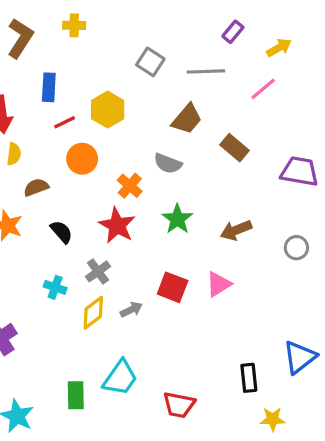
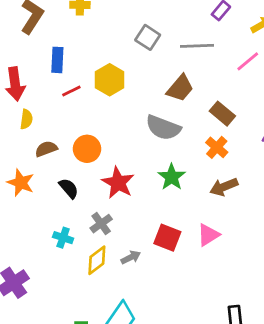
orange circle: (82, 159) -> (87, 149), moved
gray semicircle: (168, 164) -> (163, 128), size x1.4
orange cross: (130, 186) -> (217, 147), moved

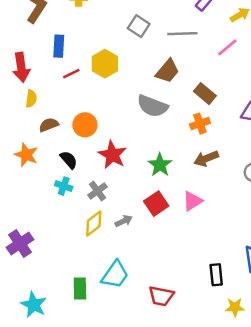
orange cross: (217, 147) -> (200, 124), turned 30
green star: (172, 177) -> (160, 165), moved
cyan cross: (63, 238) -> (64, 186), moved
red square: (167, 238) -> (156, 204), turned 35

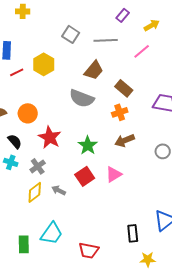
gray arrow: (124, 221) -> (59, 190), turned -128

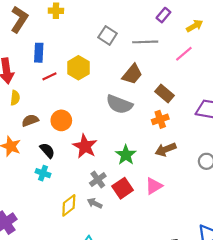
gray cross: (38, 166) -> (98, 180), moved

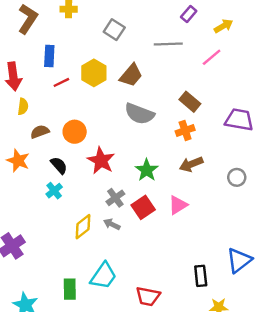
gray square: (108, 35) -> (114, 30), moved
brown trapezoid: (132, 74) -> (131, 75), moved
cyan cross: (43, 173) -> (54, 191), turned 32

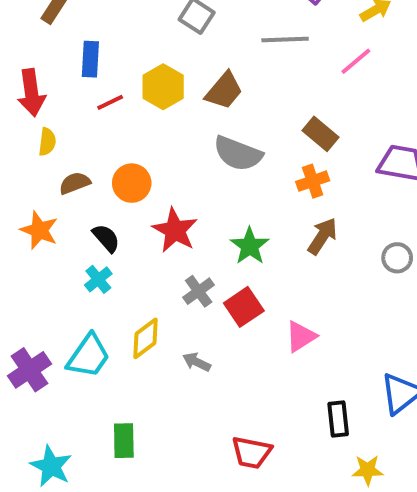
brown arrow: (191, 164) -> (322, 236), turned 145
pink triangle: (178, 205) -> (301, 336), moved
gray arrow: (112, 224) -> (197, 362), moved
cyan trapezoid: (103, 276) -> (88, 356), moved

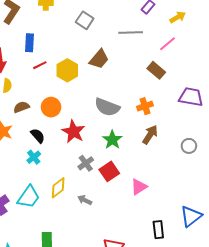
yellow hexagon: (163, 87) -> (67, 70), moved
brown rectangle: (320, 134) -> (156, 70), moved
gray semicircle: (238, 154) -> (107, 107), moved

